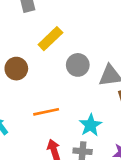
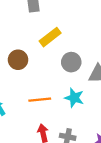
cyan star: (91, 125) -> (74, 98), moved, turned -30

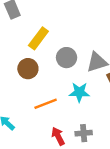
brown circle: (18, 60) -> (28, 69), moved

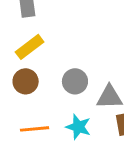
yellow rectangle: (38, 38) -> (30, 47), moved

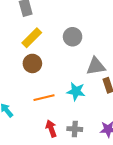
gray circle: (75, 81) -> (73, 37), moved

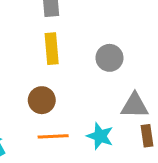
yellow rectangle: (32, 38) -> (52, 49), turned -60
brown circle: (32, 63) -> (42, 100), moved

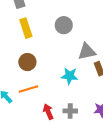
orange line: (53, 136) -> (28, 89), moved

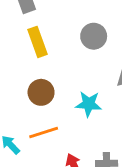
cyan star: (70, 76) -> (89, 104), moved

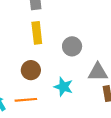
gray circle: (94, 36) -> (72, 46), moved

